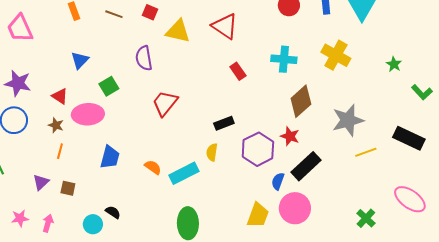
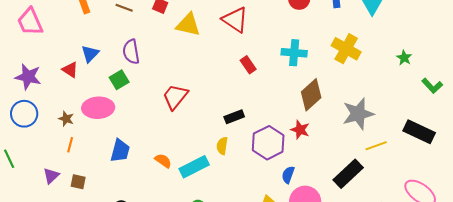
purple semicircle: (144, 58) -> (131, 52), moved
red triangle: (60, 96) -> (70, 70), moved
black rectangle: (306, 166) -> (348, 174), moved

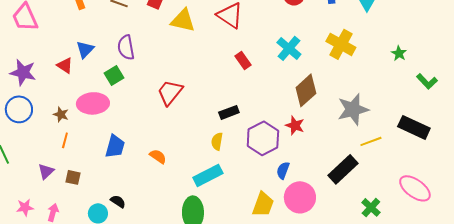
cyan cross: (294, 53) -> (289, 48), turned 35
cyan rectangle: (194, 167) -> (208, 175), moved

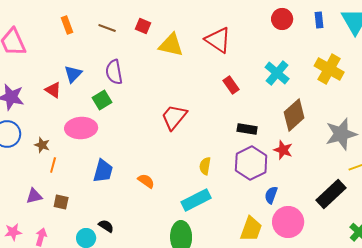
red trapezoid: (170, 92) -> (174, 117), moved
black rectangle: (229, 112) -> (247, 129), moved, turned 30
brown star: (61, 114) -> (42, 145), moved
purple triangle: (46, 171) -> (34, 196), turned 30

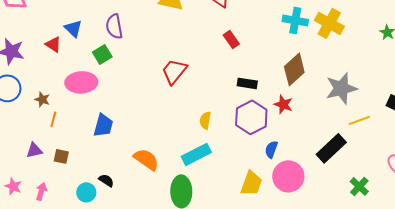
cyan cross: (277, 73) -> (295, 20), moved, turned -30
blue triangle: (73, 74) -> (73, 28), turned -30
orange semicircle: (146, 181) -> (146, 159), moved, size x1.5
pink star: (13, 232) -> (13, 186), turned 30

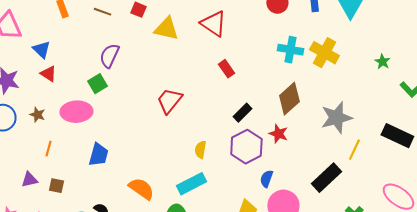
purple semicircle: (114, 26) -> (109, 56), turned 35
blue triangle: (73, 28) -> (41, 50), moved
black rectangle: (247, 83) -> (242, 113), turned -54
brown star: (42, 99) -> (37, 115), moved
yellow line: (359, 120) -> (354, 150), turned -45

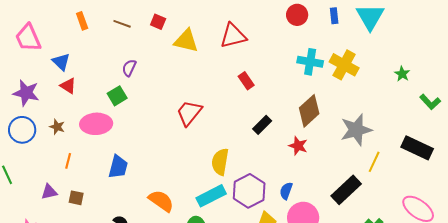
red triangle: (213, 24) -> (233, 36), turned -48
purple semicircle: (109, 56) -> (129, 68), size x0.7
purple hexagon: (246, 147) -> (249, 191), moved
yellow semicircle: (200, 150) -> (220, 162), size x1.5

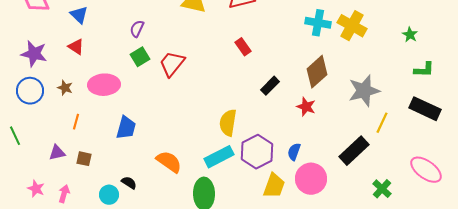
blue triangle: (61, 62) -> (79, 15), moved
red rectangle: (246, 81) -> (243, 47), moved
green square: (117, 96) -> (140, 57), moved
green L-shape: (430, 102) -> (424, 70), moved, turned -45
red trapezoid: (189, 113) -> (172, 64), moved

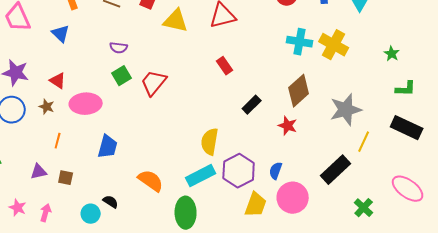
purple semicircle: (137, 29) -> (119, 48), turned -108
red triangle: (76, 47) -> (58, 81), moved

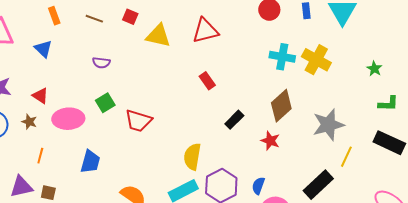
green square: (122, 76) -> (105, 103), moved
red trapezoid: (154, 83) -> (138, 121), moved, turned -112
purple triangle: (39, 172) -> (21, 187), size x1.4

